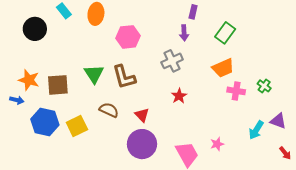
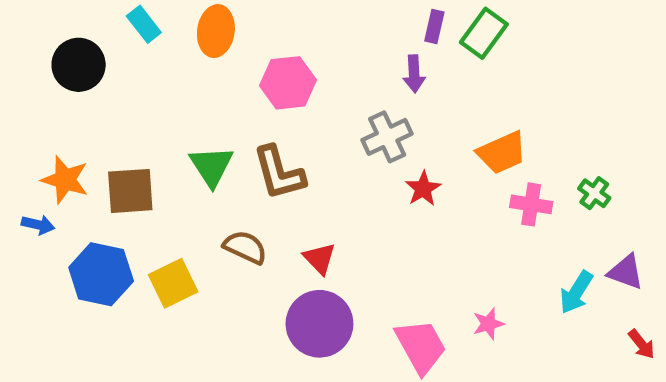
green rectangle: (225, 33) -> (484, 33), moved
red star: (179, 96) -> (423, 189), moved

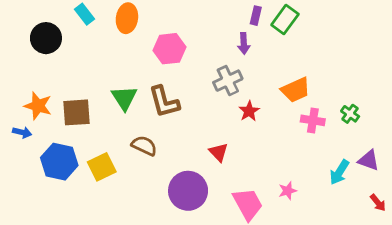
red triangle: (319, 258) -> (219, 152), moved

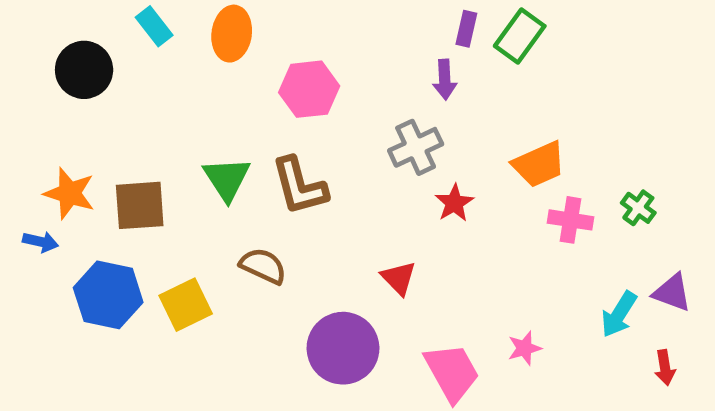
red arrow: (378, 203) -> (665, 368), moved, turned 30

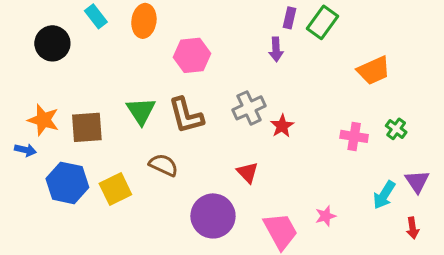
gray cross: (416, 147) -> (249, 108), moved
orange trapezoid: (539, 164) -> (374, 70), moved
purple triangle: (672, 293) -> (417, 181), turned 36

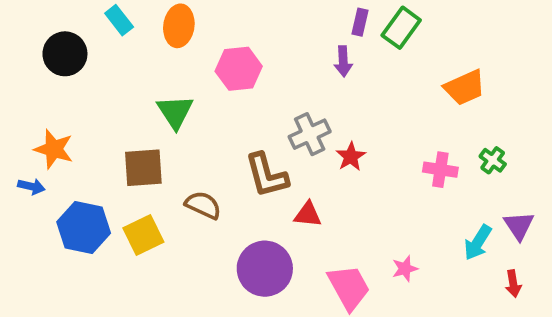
green triangle: (141, 111) -> (175, 112), moved
brown L-shape: (186, 115) -> (267, 175), moved
brown square: (87, 127) -> (143, 168), moved
red triangle: (248, 172) -> (308, 214), turned -40

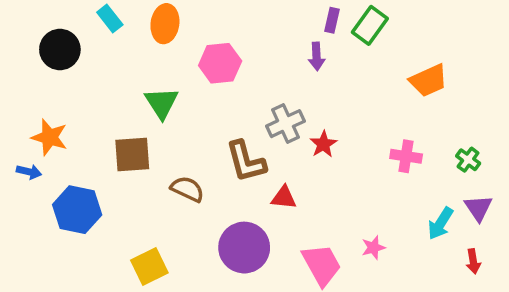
green cross: (493, 160) -> (468, 160), moved
yellow square: (143, 235) -> (149, 266), moved

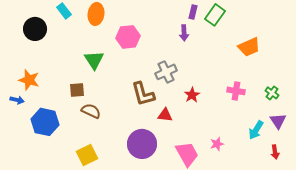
red star: (323, 144) -> (192, 95), moved
brown square: (132, 155) -> (77, 90), size x0.7
brown semicircle: (187, 189) -> (91, 111), moved

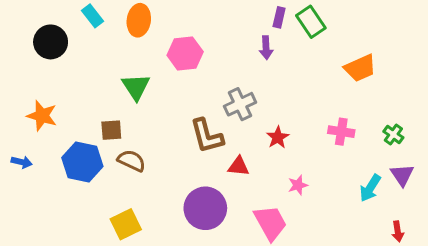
green rectangle: (215, 15) -> (311, 22), turned -70
blue arrow: (17, 100) -> (22, 162), moved
blue hexagon: (45, 122) -> (82, 162), moved
pink star: (217, 144) -> (298, 185), moved
red arrow: (275, 152) -> (398, 231), moved

